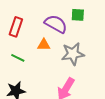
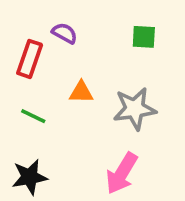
purple semicircle: (56, 24) -> (65, 33), moved, size x0.6

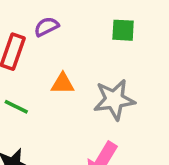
purple semicircle: (65, 33) -> (47, 27), turned -55

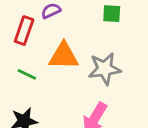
orange triangle: (63, 84) -> (64, 56), size x1.6

